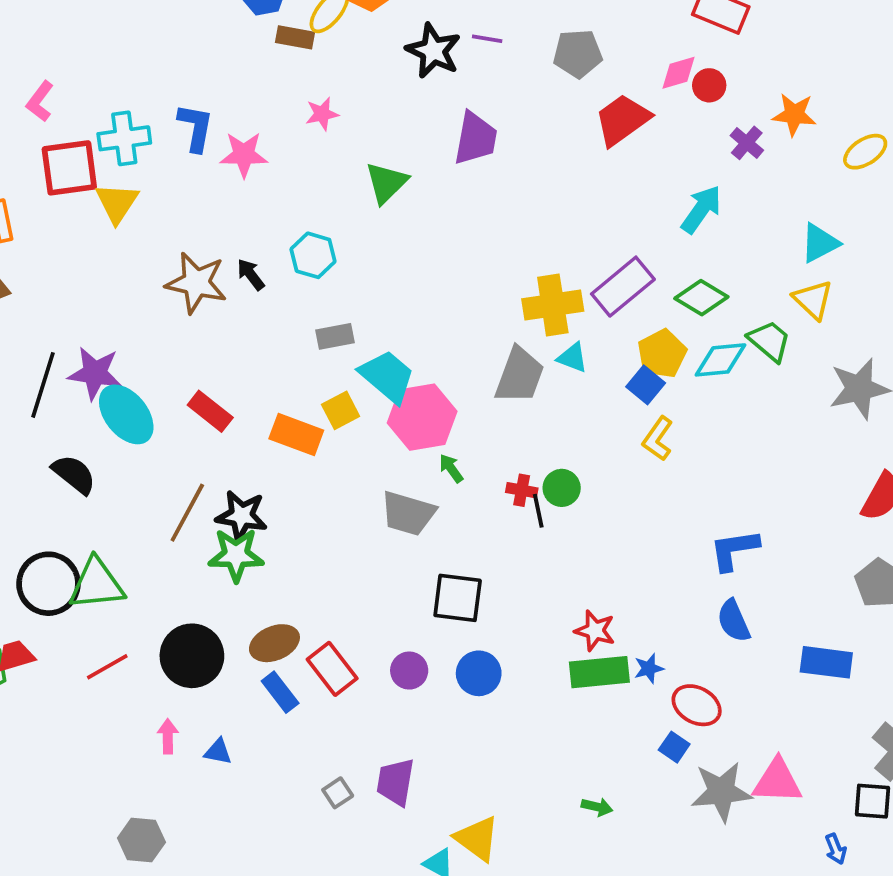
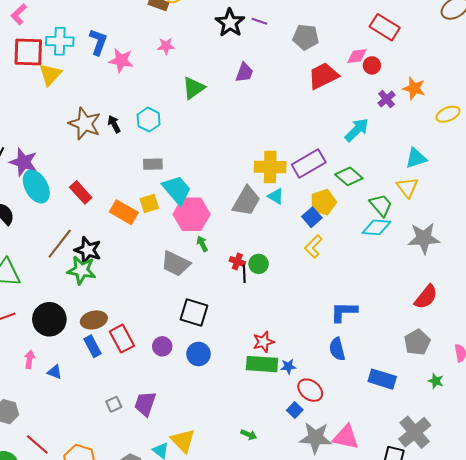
purple trapezoid: (475, 138) -> (244, 73), size x0.7
cyan diamond: (721, 360) -> (376, 227), moved
red star: (595, 631) -> (263, 342), turned 30

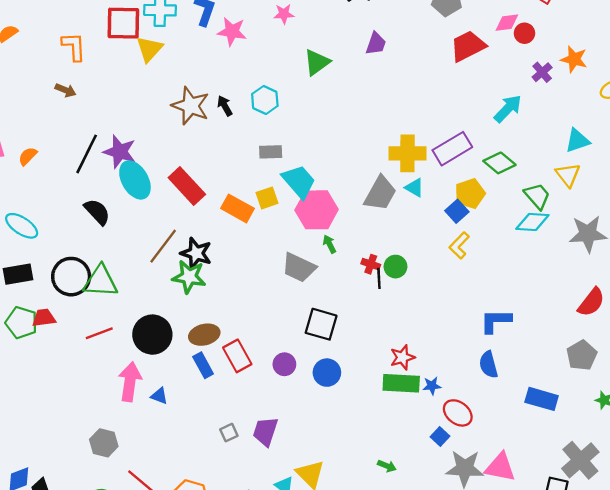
red rectangle: (81, 192) -> (187, 186), size x1.4
pink arrow: (30, 359) -> (130, 382), size x1.8

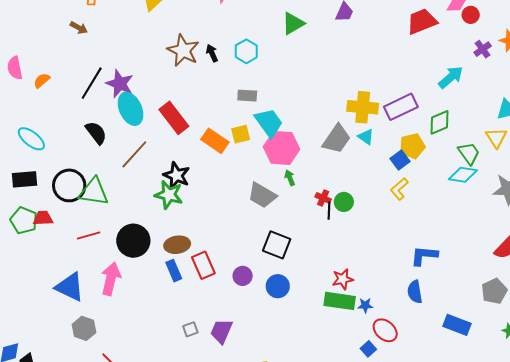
green diamond: (499, 163) -> (440, 122), turned -68
brown line: (163, 246) -> (134, 154), moved
blue triangle: (159, 396) -> (70, 287), moved, size x2.0

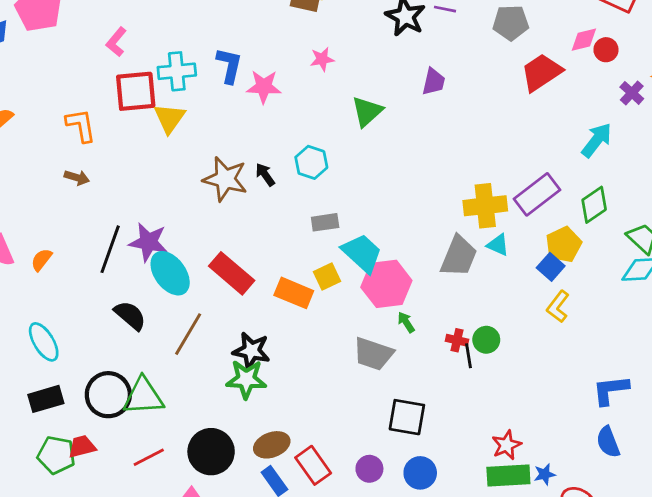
cyan ellipse: (31, 139) -> (44, 342), turned 32

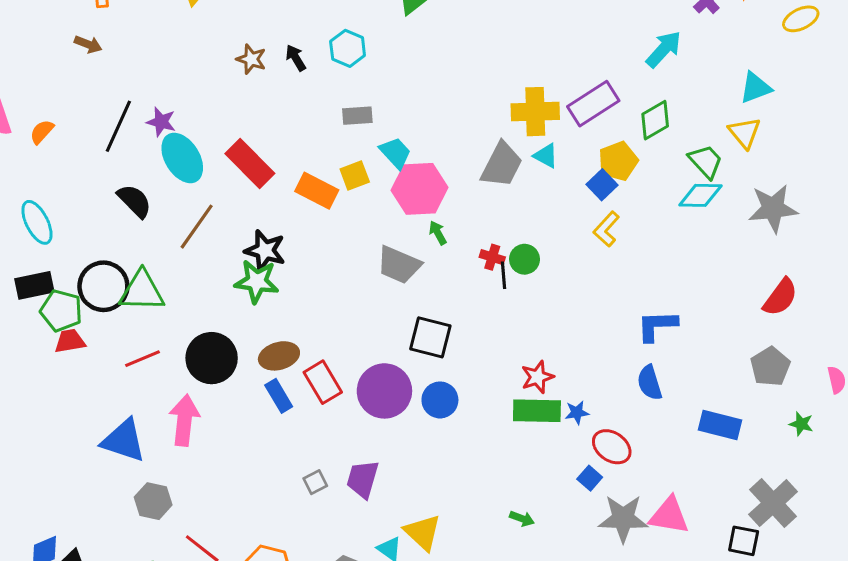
brown star: (225, 179) -> (251, 59), size x0.6
purple star: (148, 242) -> (161, 122), size x0.7
cyan trapezoid: (362, 253) -> (395, 153), size x0.7
green pentagon: (56, 455) -> (61, 311), moved
purple circle: (369, 469) -> (384, 391), size x1.8

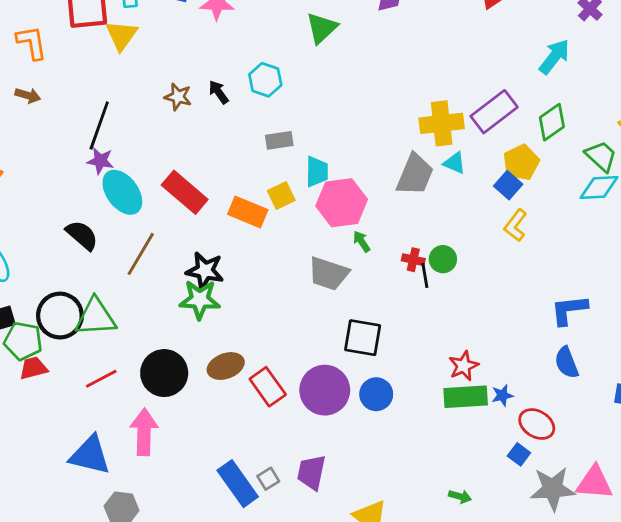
black line: (118, 126) -> (99, 126), moved
cyan trapezoid: (395, 153) -> (317, 172), turned 48
blue rectangle: (279, 396) -> (238, 484), moved, size x1.5

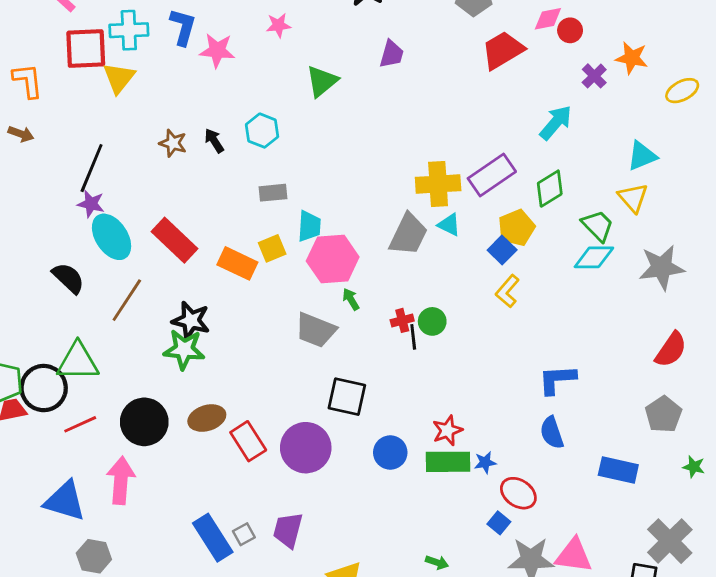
red cross: (413, 260) -> (402, 320), turned -30
black circle: (60, 316) -> (44, 388), moved
blue circle: (376, 394) -> (390, 452), moved

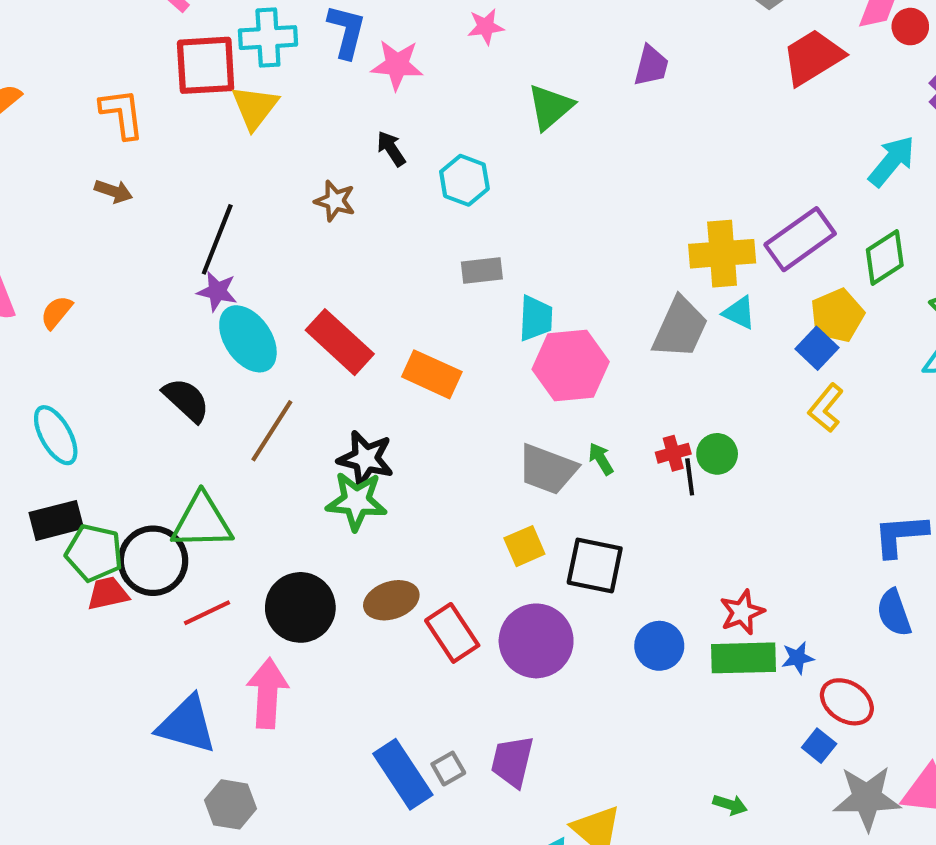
black arrow: (214, 141) -> (391, 149), moved
yellow square: (272, 248) -> (524, 546), moved
green arrow: (351, 299) -> (601, 459), moved

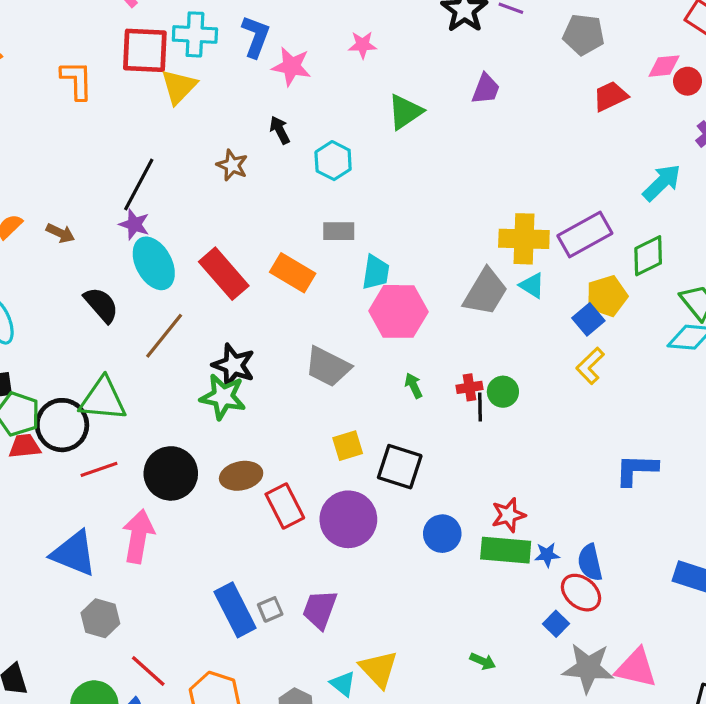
red trapezoid: (813, 57) -> (610, 96), size x0.7
brown arrow: (114, 191) -> (60, 233), moved
orange rectangle: (432, 374) -> (293, 273), moved
gray trapezoid: (548, 469) -> (328, 367), moved
blue semicircle: (894, 613) -> (590, 562), moved

